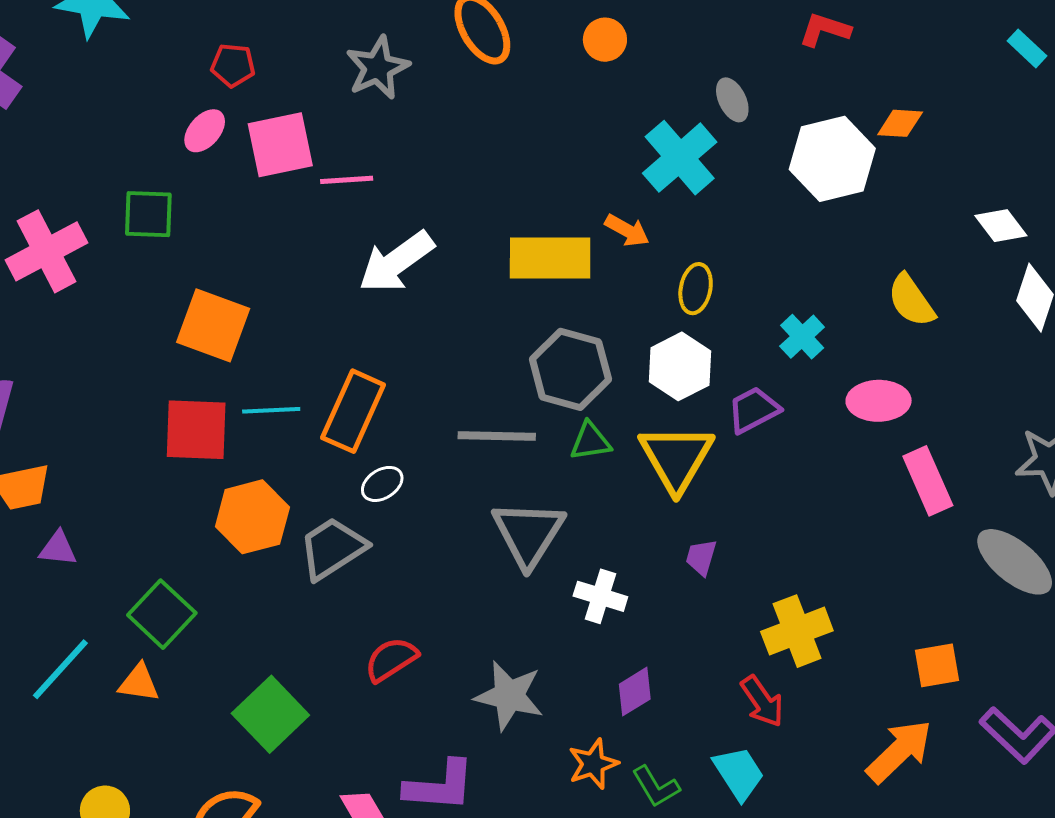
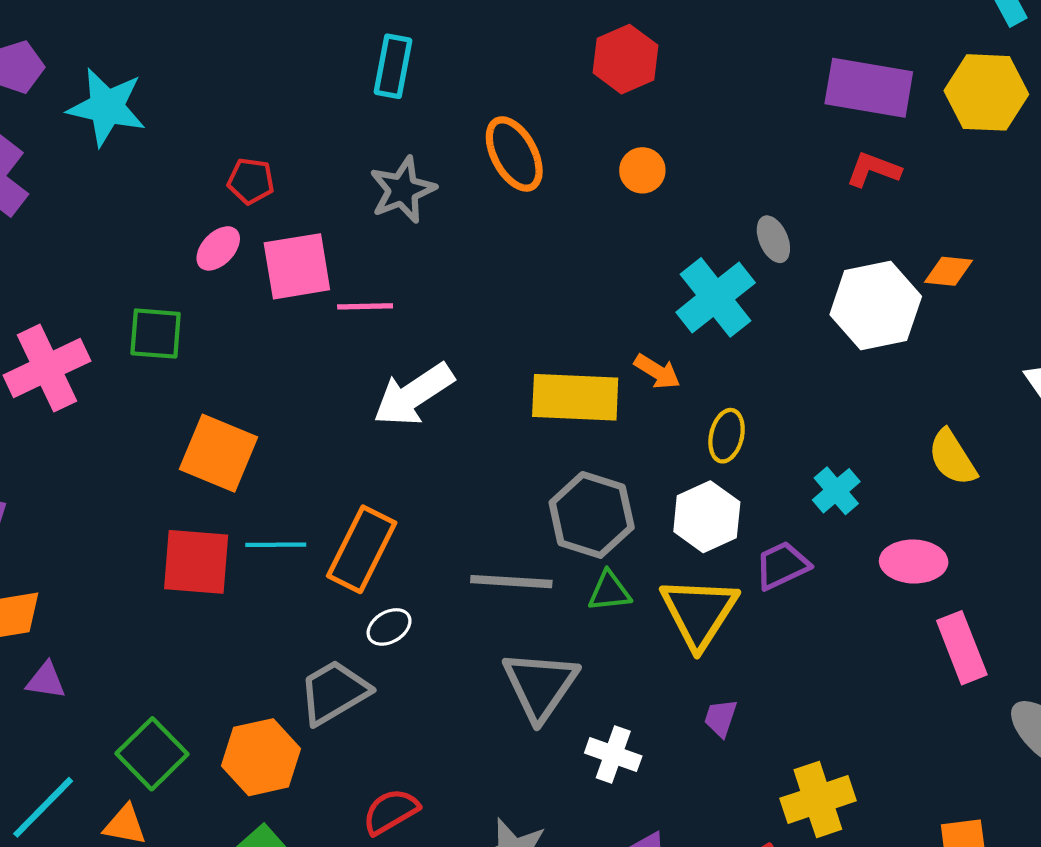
orange hexagon: (252, 517) -> (261, 757), moved

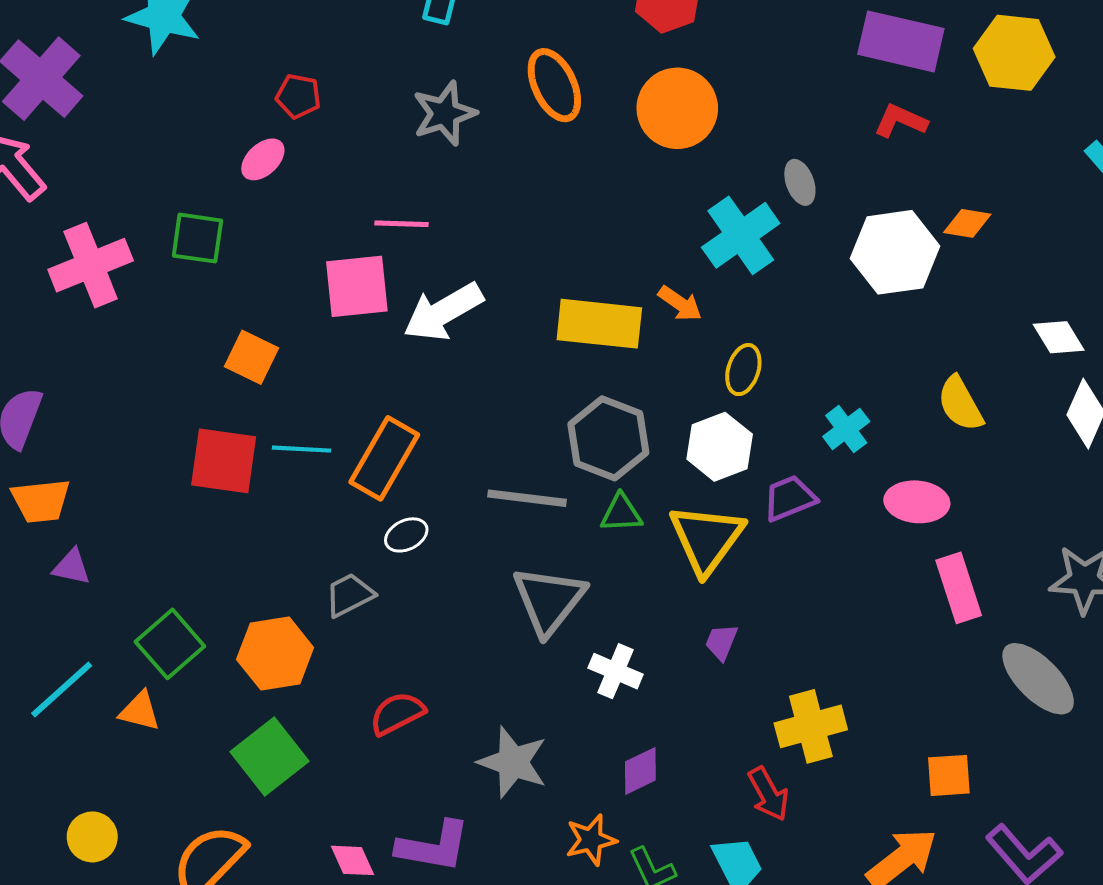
orange circle: (642, 170) -> (677, 108), size x1.8
pink square: (297, 266) -> (357, 286), moved
orange square: (219, 453) -> (251, 357), size x0.7
gray trapezoid: (334, 692) -> (349, 595), size x0.7

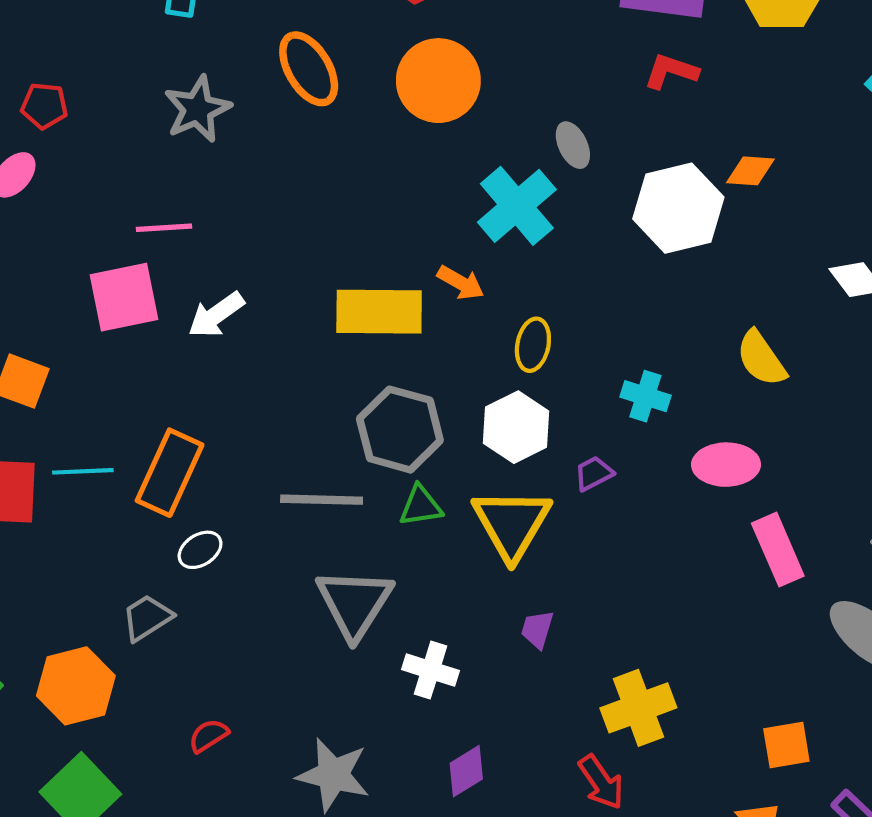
white arrow: (443, 312) -> (216, 315), size x0.7
cyan cross: (846, 429) -> (645, 396), turned -30
purple trapezoid: (790, 498) -> (594, 473), size x0.7
red semicircle: (397, 713) -> (208, 736), size x0.7

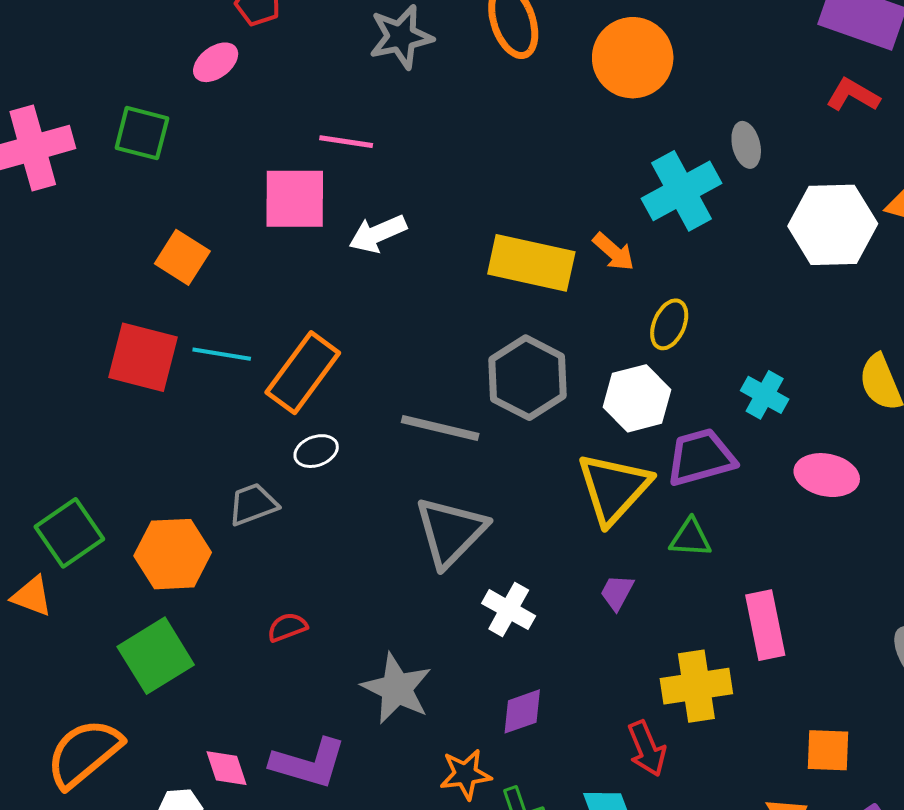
purple trapezoid: (594, 473) -> (701, 457), size x1.8
green triangle: (421, 506) -> (690, 538), moved
pink rectangle: (778, 550) -> (765, 625), moved

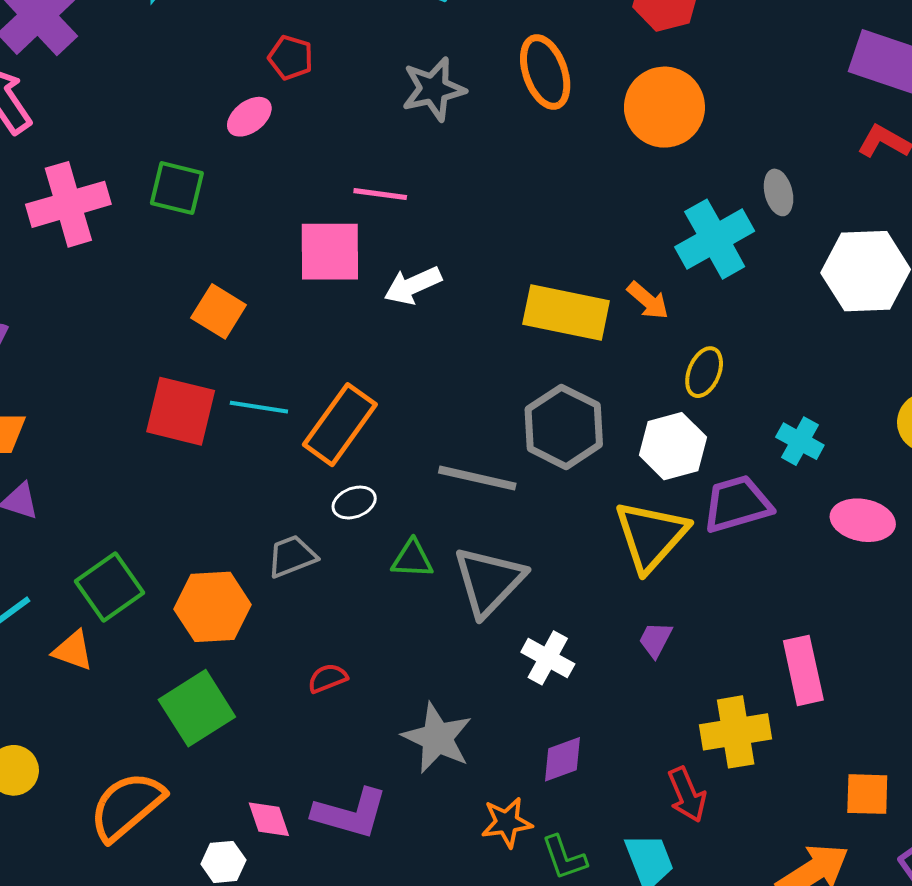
green triangle: (690, 538) -> (412, 559), moved

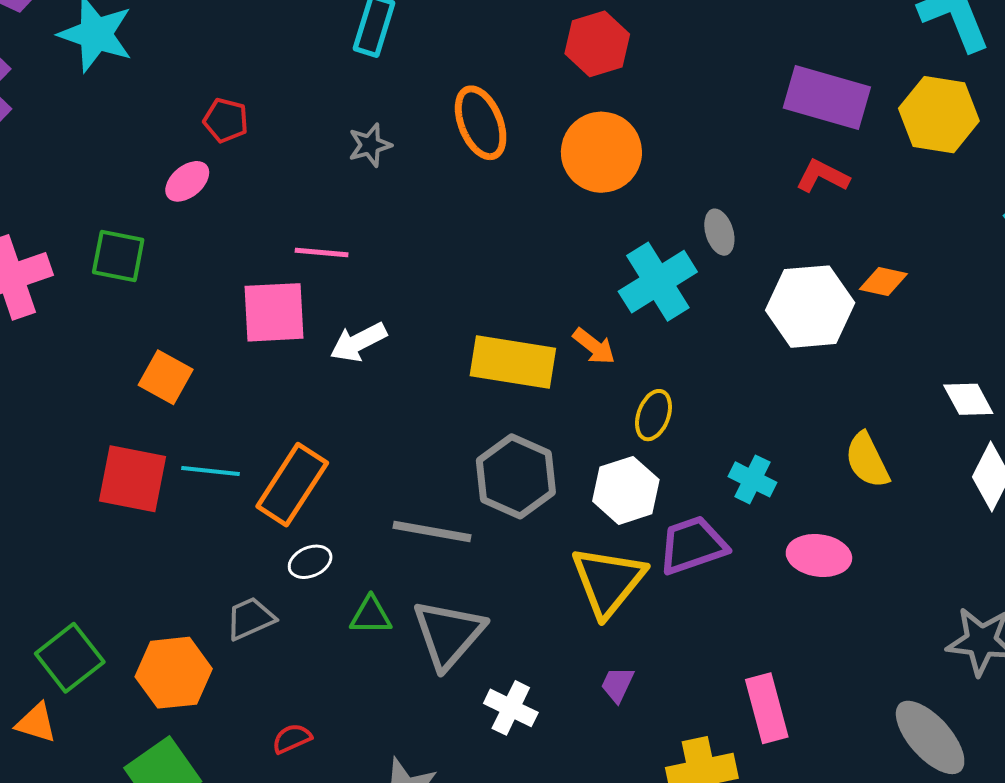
gray star: (434, 89) -> (370, 145), size x0.7

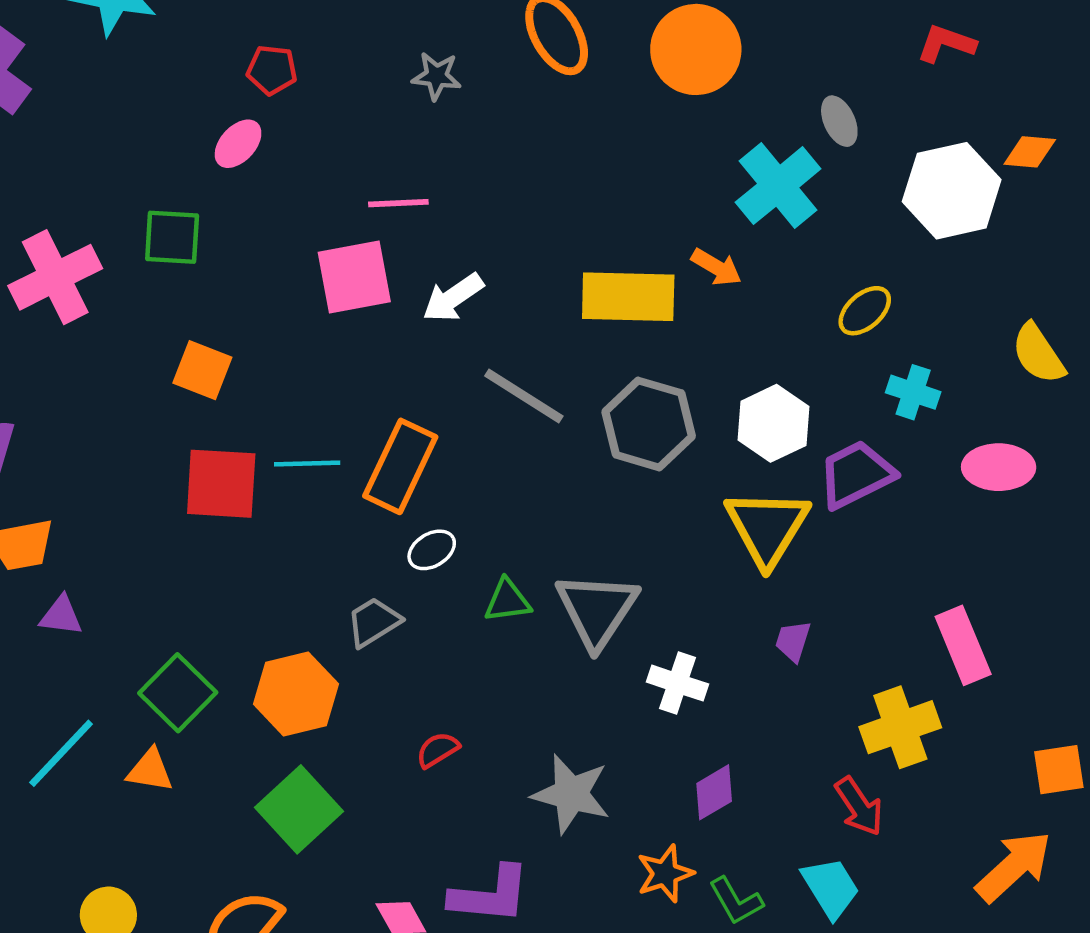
gray star: (370, 145) -> (436, 76), turned 30
orange square: (166, 377) -> (202, 370), moved
yellow ellipse: (653, 415) -> (865, 311), moved, turned 36
gray line: (432, 532) -> (524, 396), moved, turned 30

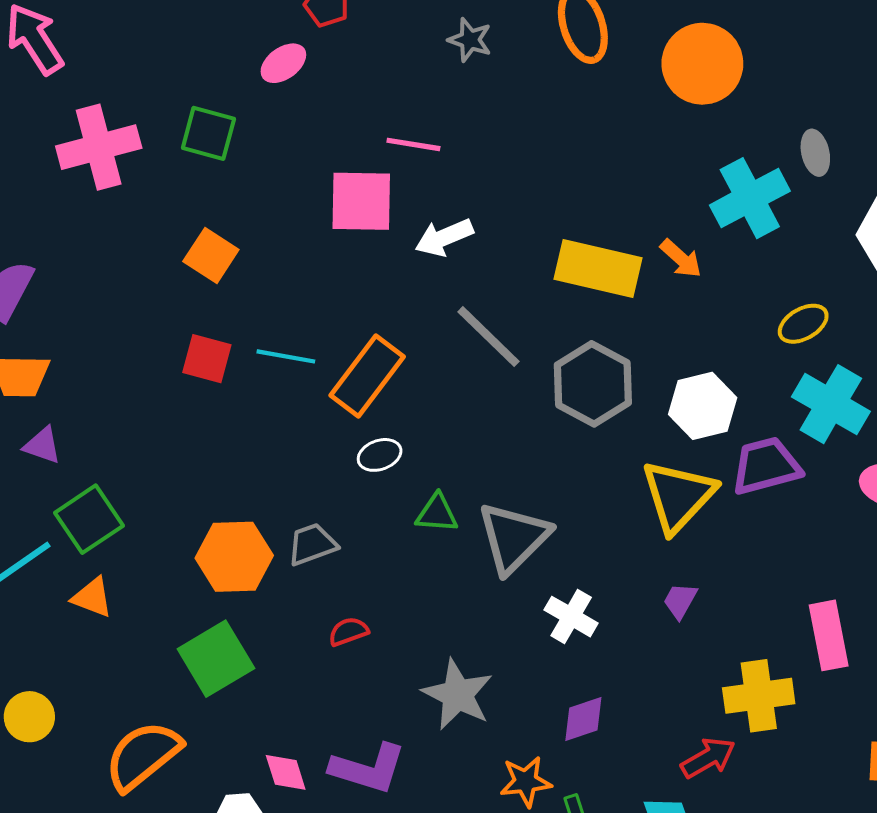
cyan cross: (913, 392) -> (831, 404), size x1.6
red square: (221, 484) -> (207, 359), size x0.7
gray trapezoid: (374, 622) -> (312, 544), moved
green square: (178, 693) -> (89, 519), moved
red arrow: (859, 806) -> (708, 758), turned -98

